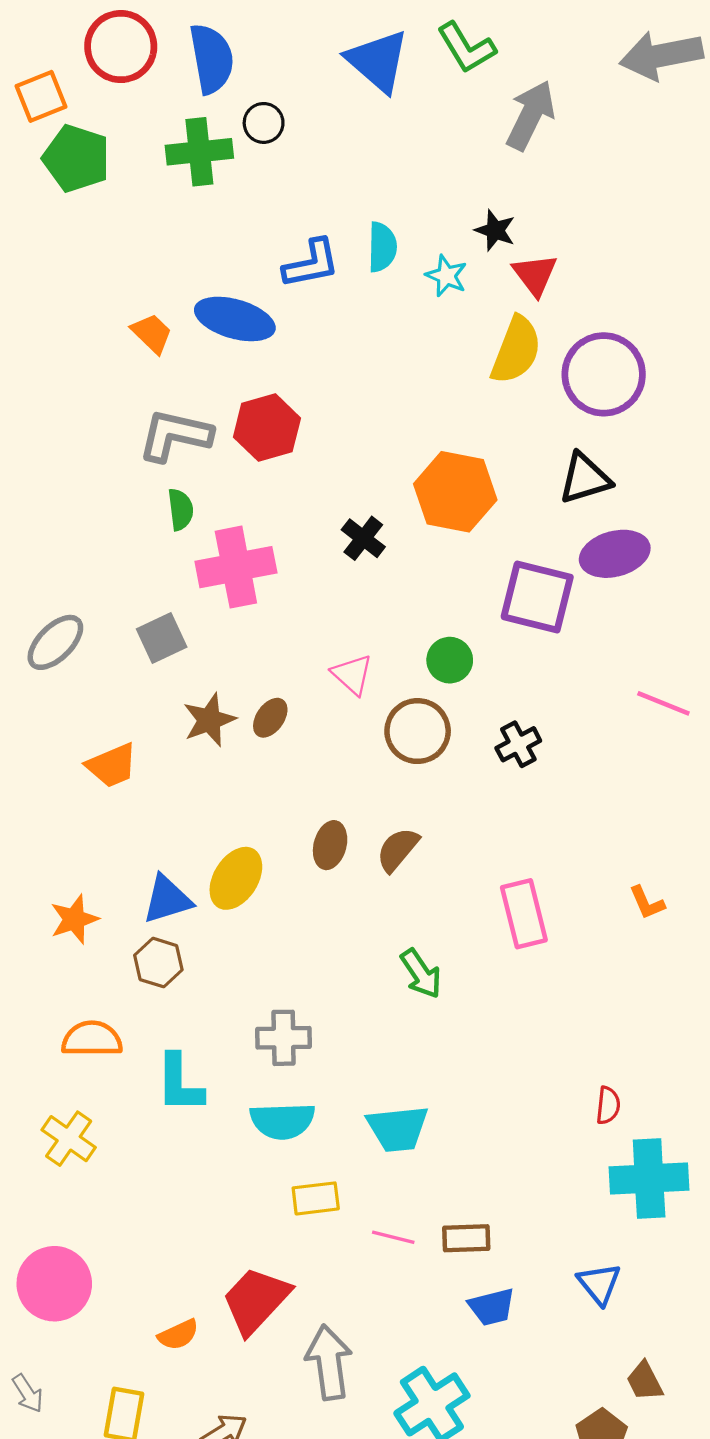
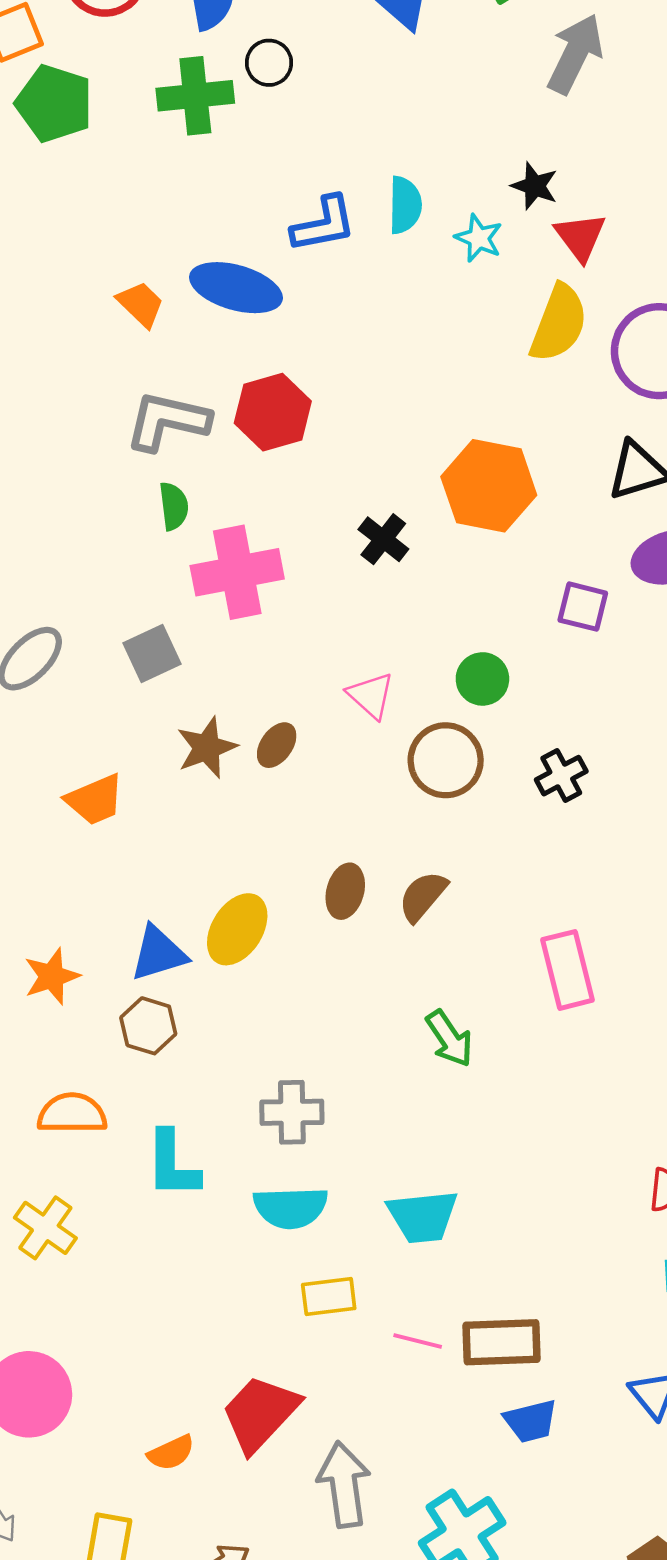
purple square: (537, 597) -> (583, 607), size x0.6
brown rectangle: (466, 1238) -> (502, 1342), size x1.4

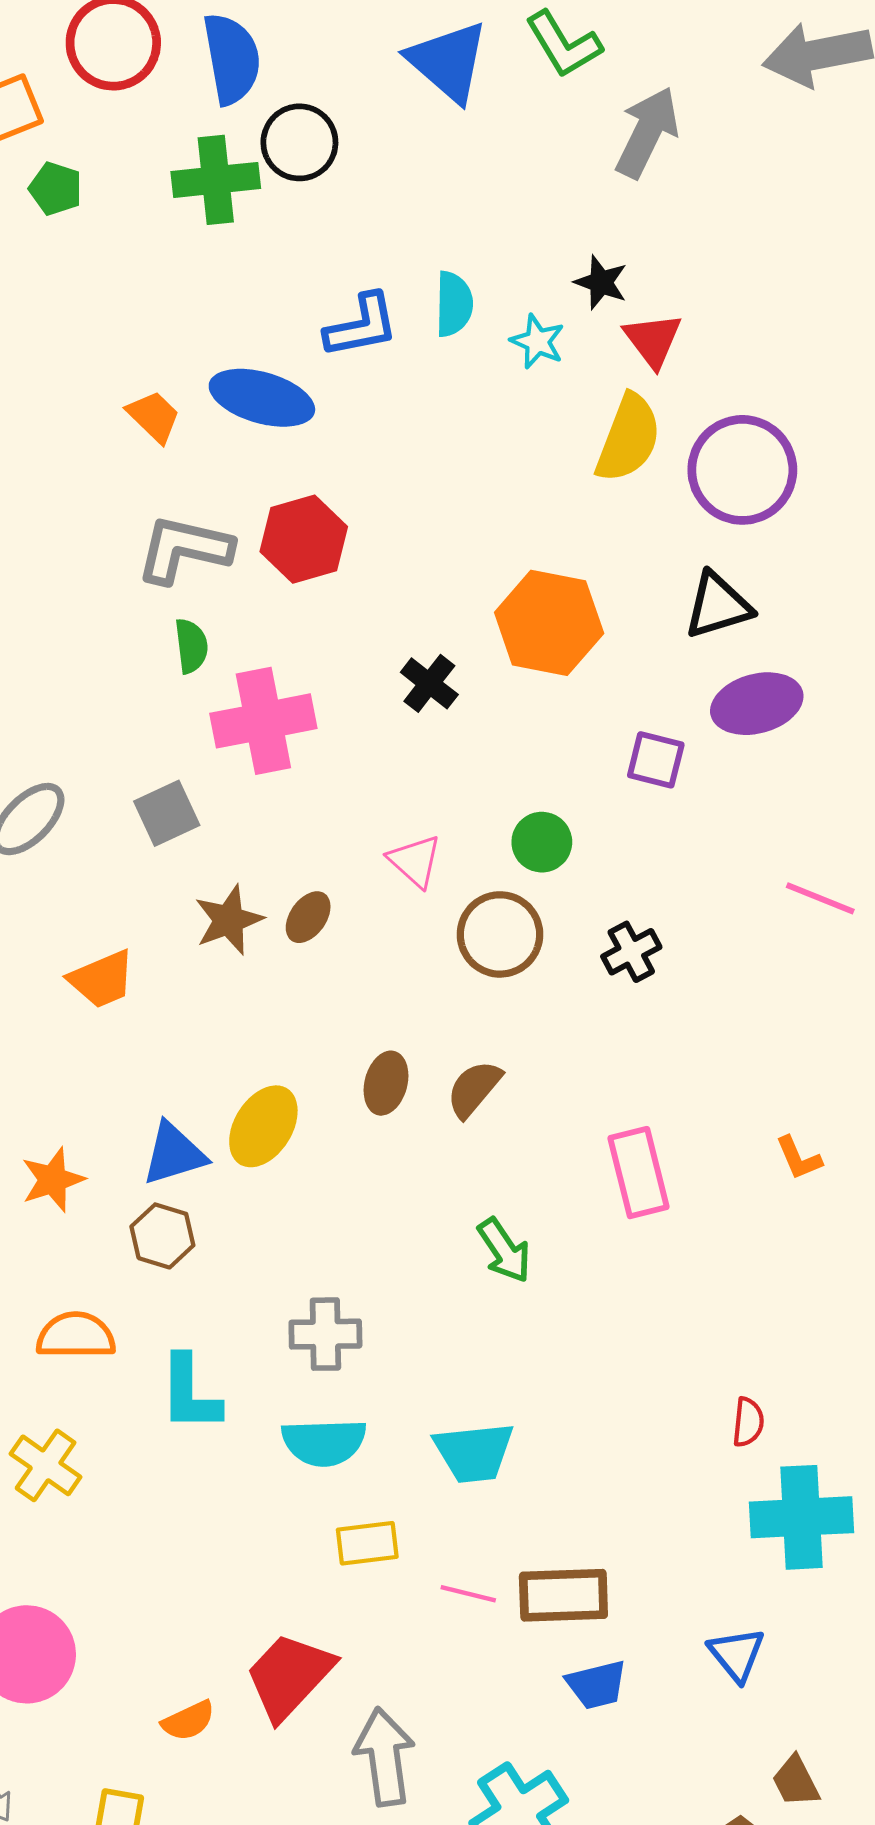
black circle: (269, 63) -> (299, 142), size x1.4
green pentagon: (54, 103) -> (56, 189), size x0.6

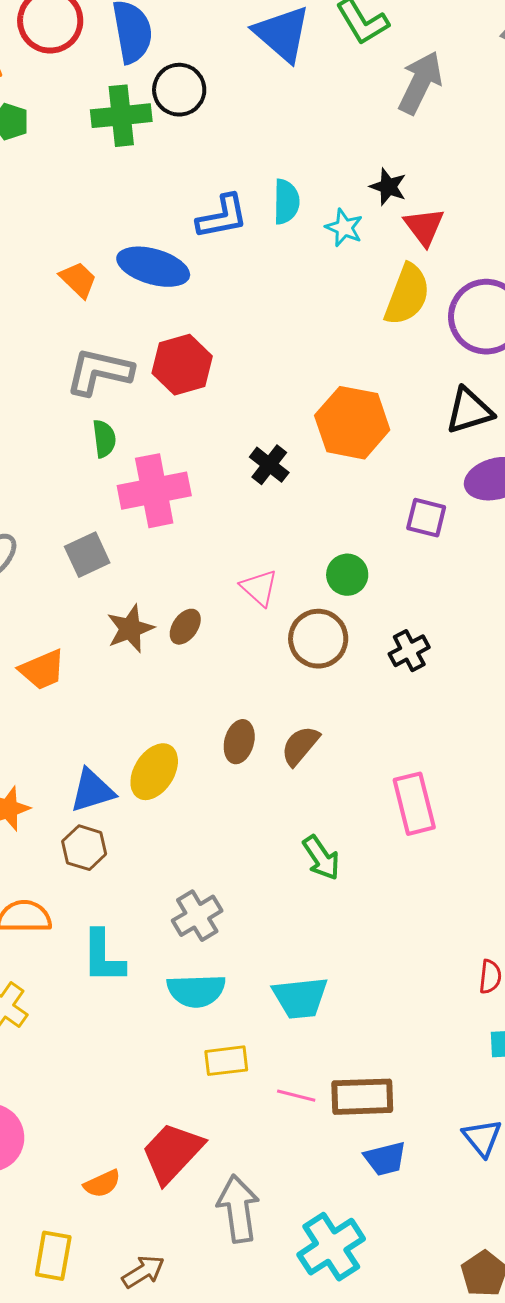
gray cross: (325, 1334) -> (197, 916), turned -30

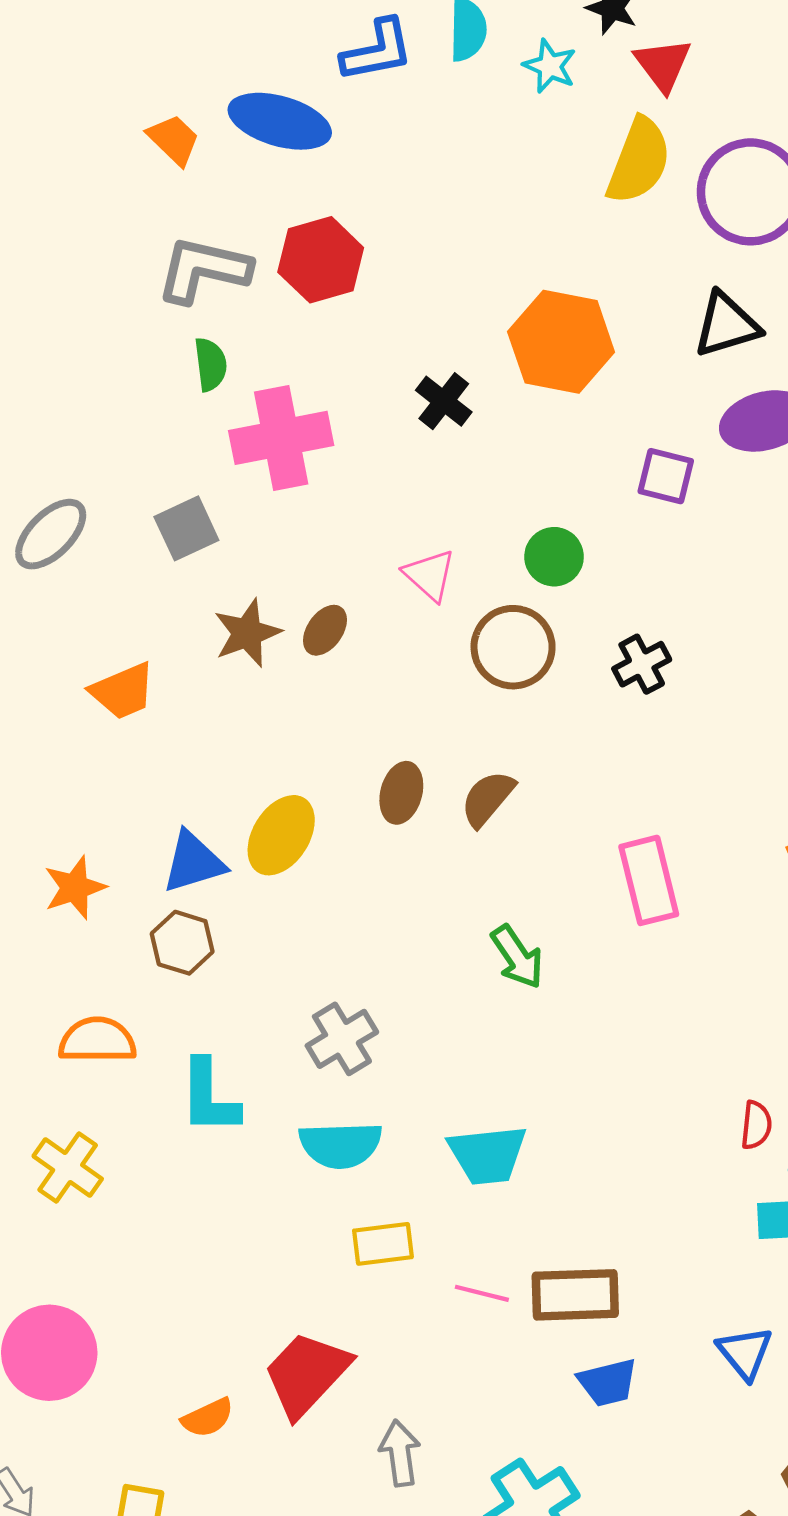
gray arrow: (238, 1209) -> (400, 1453), size x0.7

